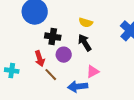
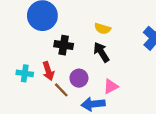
purple circle: (64, 55) -> (79, 78), moved
cyan cross: (12, 71) -> (25, 73), moved

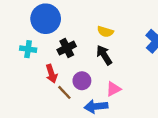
black cross: (64, 45) -> (67, 48), turned -36
cyan cross: (25, 73) -> (28, 49), moved

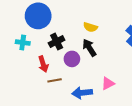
purple circle: (82, 81) -> (72, 59), moved
pink triangle: (113, 89) -> (108, 84), moved
brown line: (64, 92) -> (55, 80), turned -56

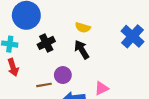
purple circle: (72, 59) -> (63, 75), moved
red arrow: (43, 64) -> (13, 67), moved

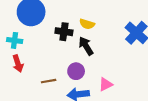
black cross: (46, 43) -> (64, 32), moved, turned 35
purple circle: (63, 75) -> (76, 71), moved

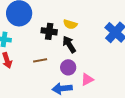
purple circle: (76, 71) -> (68, 67), moved
brown line: (49, 81) -> (40, 60), moved

